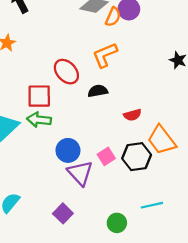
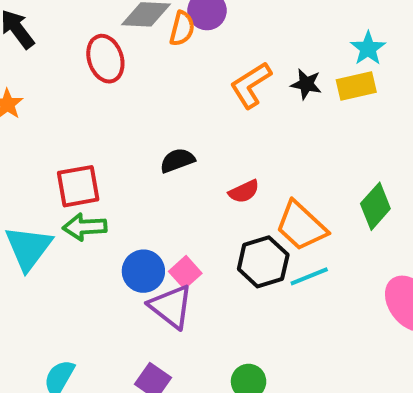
orange L-shape: (105, 55) -> (251, 85), moved
red ellipse: (66, 72) -> (105, 59), moved, turned 35
pink square: (106, 156) -> (185, 272), moved
cyan line: (152, 205) -> (309, 276), moved

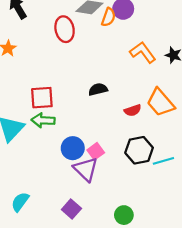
orange L-shape: (251, 85) -> (143, 52), turned 80
orange trapezoid: (301, 226) -> (161, 102), moved

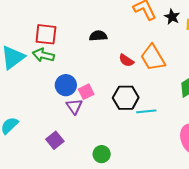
red semicircle: (133, 110) -> (126, 60), turned 42
purple triangle: (86, 169) -> (74, 106), size x0.7

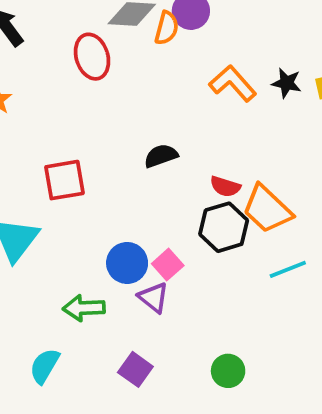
green arrow: (43, 55) -> (84, 308), moved
orange trapezoid: (153, 58) -> (267, 209), moved
black hexagon: (126, 98) -> (224, 227), moved

